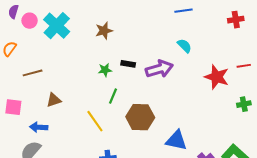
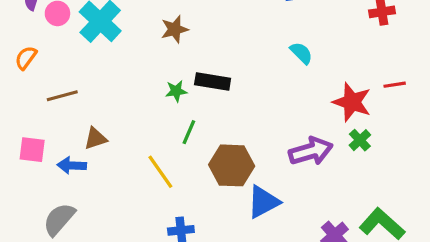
black rectangle: (128, 64) -> (213, 82), size x1.5
purple arrow: (159, 69) -> (311, 151), moved
green cross: (244, 104) -> (360, 140), moved, turned -32
blue arrow: (39, 127) -> (72, 165), moved
blue triangle: (176, 140) -> (263, 202), moved, turned -40

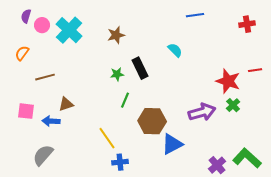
cyan semicircle: (301, 53) -> (175, 50), moved
black rectangle: (213, 82) -> (140, 68), turned 55
yellow line: (160, 172) -> (107, 138), moved

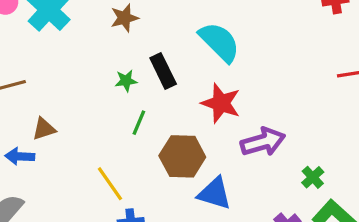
cyan semicircle: (175, 50) -> (219, 42), size x1.8
red star: (228, 81) -> (221, 103), moved
green cross: (233, 105) -> (313, 177), moved
blue triangle: (172, 144) -> (215, 193), turned 45

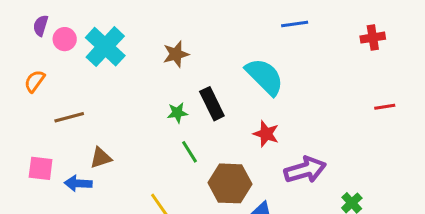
red star: (221, 103) -> (266, 134), size x0.7
green line: (139, 123) -> (189, 152), turned -55

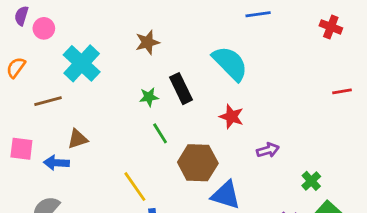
red cross: (373, 38) -> (331, 27), turned 30
cyan cross: (105, 47) -> (82, 63), moved
purple arrow: (305, 170) -> (268, 150), size x0.6

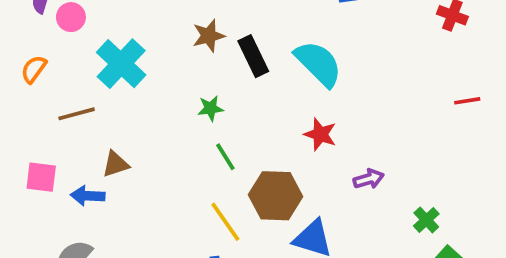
black rectangle: (181, 89) -> (253, 56), moved
yellow line: (135, 187) -> (225, 222), moved

